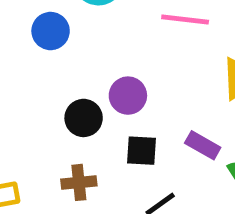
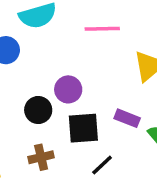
black square: (142, 151) -> (83, 128), size x1.4

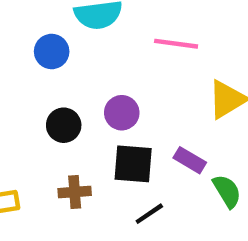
black circle: (38, 110) -> (64, 125), moved

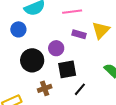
black circle: (64, 125) -> (32, 60), size x1.5
purple rectangle: (190, 160) -> (79, 34), moved

